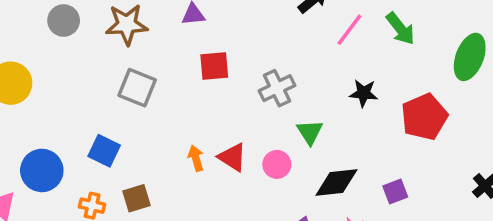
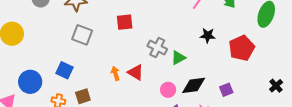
gray cross: (277, 88) -> (157, 47), moved, turned -36
green triangle: (310, 132) -> (178, 58), turned 35
pink circle: (277, 164) -> (168, 90), moved

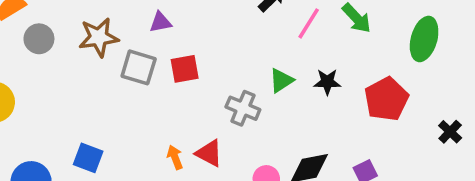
gray square: (82, 35) -> (139, 67), moved
green triangle: (178, 58) -> (281, 80), moved
black cross: (276, 86) -> (450, 132), moved

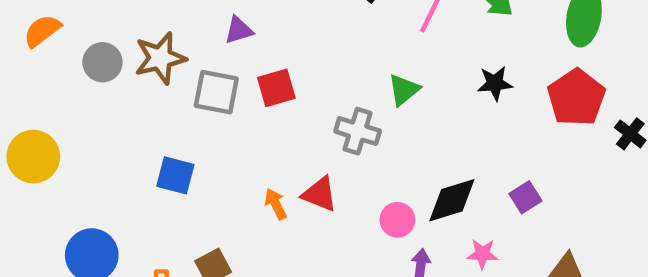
gray circle: (39, 39) -> (102, 62), moved
black star: (327, 82) -> (495, 83), moved
red pentagon: (386, 99) -> (576, 98), moved
blue square: (88, 158) -> (175, 175), moved

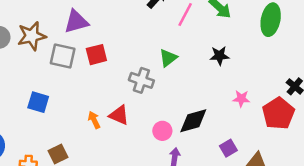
purple triangle: (239, 30) -> (76, 22), size x1.5
red pentagon: (576, 98) -> (278, 113), moved
purple square: (525, 197) -> (228, 148), moved
pink star: (483, 254) -> (241, 99), moved

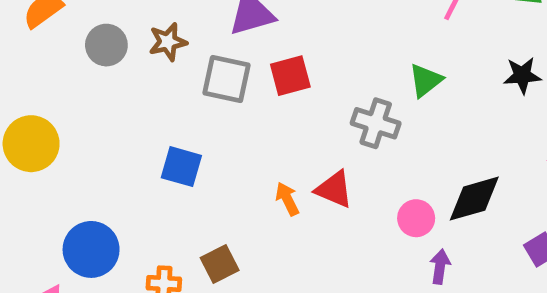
brown star: (32, 36) -> (168, 42), size x0.7

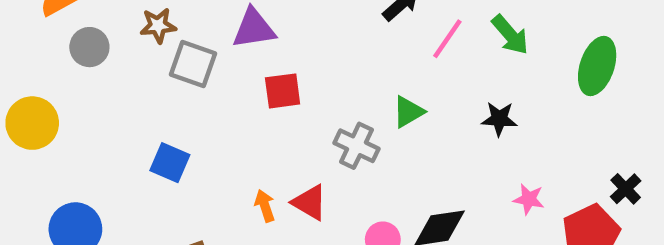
brown star: (168, 42) -> (158, 26), moved
gray circle: (106, 45) -> (89, 47), moved
gray square: (227, 79) -> (193, 64), moved

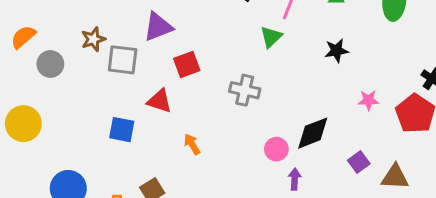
green triangle: (408, 112) -> (271, 37), moved
red triangle: (310, 202) -> (159, 101), moved

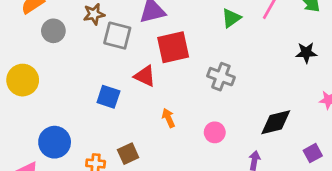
green triangle: (271, 37) -> (231, 18), moved
red square: (187, 64) -> (173, 47), size x1.4
pink circle: (276, 149) -> (215, 132), moved

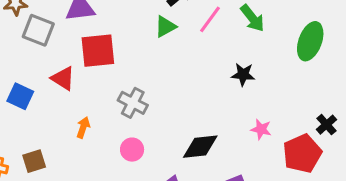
gray cross: (221, 77) -> (133, 103), moved
orange arrow: (168, 118) -> (83, 127), turned 36

